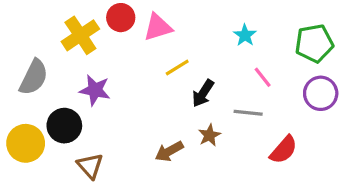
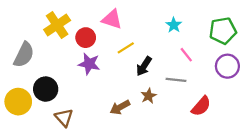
red circle: (121, 18) -> (86, 38), moved
pink triangle: (158, 27) -> (112, 19), turned 35
purple star: (95, 90) -> (89, 64), moved

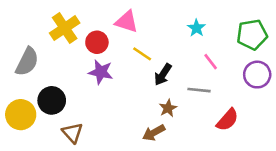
yellow line: (126, 48) -> (142, 54), turned 66
brown arrow: (120, 107) -> (154, 133), moved

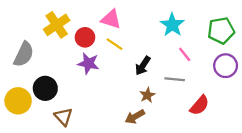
cyan star: (196, 28) -> (172, 25), size x1.5
yellow line: (142, 54) -> (114, 44), moved

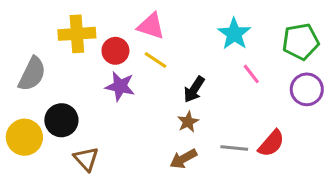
yellow cross: (57, 25) -> (77, 34), turned 30
gray line: (175, 79) -> (234, 148), moved
brown star: (147, 95) -> (188, 122), moved

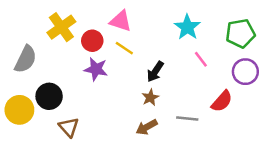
yellow cross: (77, 34) -> (61, 27), turned -32
red semicircle: (271, 143) -> (222, 101), moved

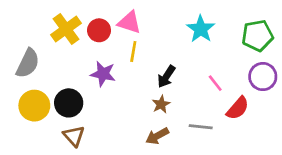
red circle: (92, 41) -> (99, 30), moved
yellow line: (124, 48) -> (133, 51), turned 66
pink line: (201, 59) -> (215, 83), moved
black circle: (49, 96) -> (69, 103), moved
yellow circle: (19, 110) -> (34, 106), moved

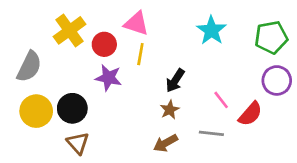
red circle: (99, 30) -> (104, 44), moved
pink line: (215, 83) -> (221, 100), moved

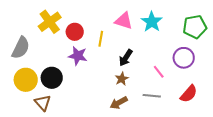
pink triangle: (136, 23) -> (124, 21), moved
purple circle: (277, 80) -> (184, 58), moved
red semicircle: (250, 114) -> (189, 94), moved
brown triangle: (78, 143) -> (43, 103), moved

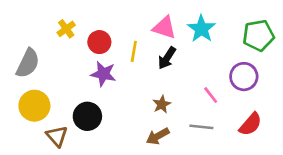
yellow cross: (50, 22) -> (66, 29), size x0.6
black arrow: (126, 58) -> (167, 58), moved
black circle: (52, 78) -> (87, 116), moved

